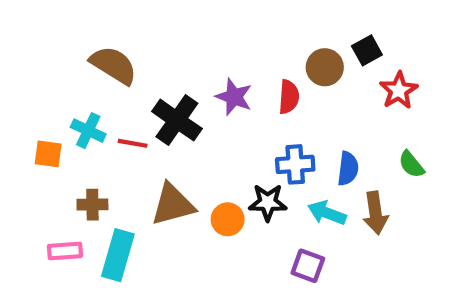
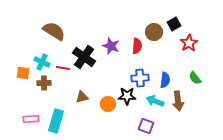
brown cross: (92, 205) -> (44, 83), moved
brown triangle: (173, 205) -> (82, 97), size x0.6

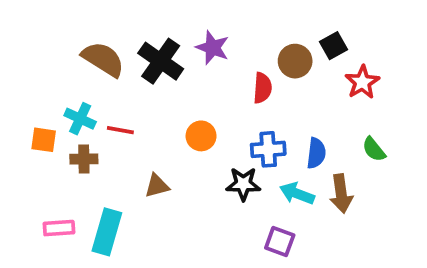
purple star: (111, 46) -> (213, 48), moved
black cross: (84, 57) -> (161, 61), moved
orange circle: (108, 104) -> (201, 136), moved

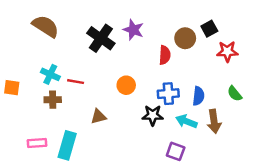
brown semicircle: (103, 59) -> (45, 26), moved
red star: (362, 82) -> (227, 51), turned 30
orange square: (44, 140) -> (12, 88), moved

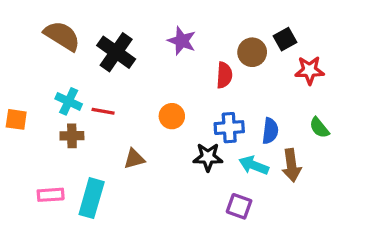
black cross: (101, 38) -> (116, 52), moved

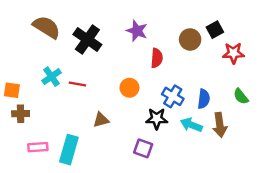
red semicircle: (224, 75) -> (157, 58), moved
cyan cross: (69, 101) -> (52, 77), turned 30
blue cross: (229, 128) -> (173, 96), turned 35
brown cross: (72, 136) -> (21, 114), moved
purple square: (239, 206) -> (143, 148), moved

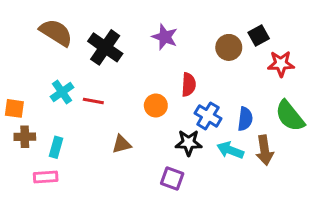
red semicircle: (157, 58) -> (189, 85), moved
green semicircle: (241, 96) -> (290, 116), size x1.6
cyan rectangle: (69, 150) -> (56, 147), moved, size x0.6

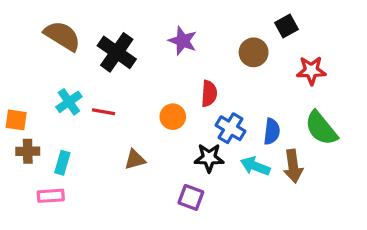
black square: (259, 35) -> (287, 26), moved

